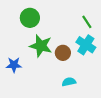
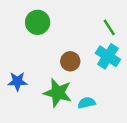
green star: (41, 46) -> (58, 93), moved
brown circle: (63, 53) -> (70, 61), moved

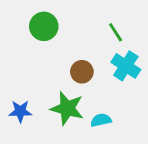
green line: (109, 27) -> (116, 32), moved
blue star: (17, 81) -> (20, 111), moved

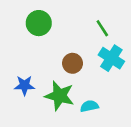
blue star: (20, 111) -> (24, 85), moved

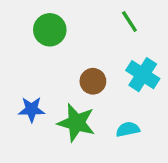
green line: (102, 28) -> (129, 21), moved
cyan semicircle: (89, 106) -> (128, 129), moved

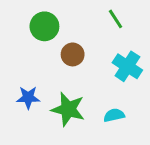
brown circle: (93, 81) -> (73, 54), moved

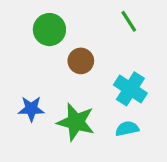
cyan cross: (127, 66) -> (130, 89), moved

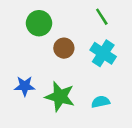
cyan cross: (130, 89) -> (103, 53), moved

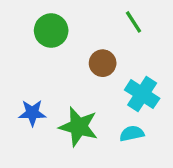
brown circle: (64, 48) -> (103, 63), moved
cyan cross: (103, 53) -> (142, 94), moved

